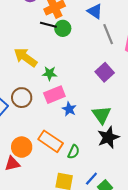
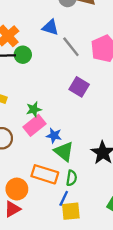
green star: (50, 73) -> (34, 109), moved
green triangle: (102, 115) -> (64, 152), moved
blue line: (91, 179) -> (64, 198), moved

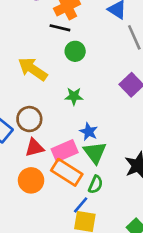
green circle: (23, 55) -> (75, 51), moved
pink rectangle: (35, 125) -> (65, 151), moved
red triangle: (12, 209) -> (34, 148), moved

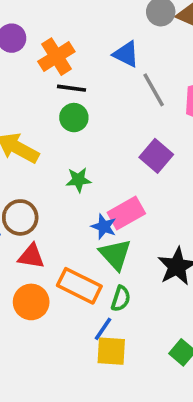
black line: (60, 28) -> (72, 88), moved
red triangle: (34, 148) -> (31, 256), turned 30
pink rectangle: (65, 151) -> (126, 213), moved

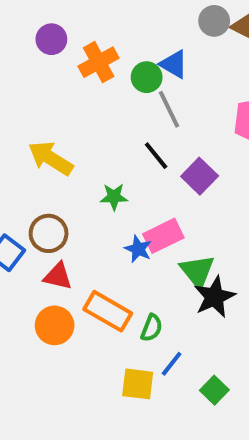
black line: (72, 88) -> (156, 156), moved, turned 40
gray line: (154, 90) -> (169, 109), moved
green circle: (74, 118) -> (147, 77), moved
green triangle: (115, 254) -> (197, 271), moved
blue line: (103, 329) -> (172, 364), moved

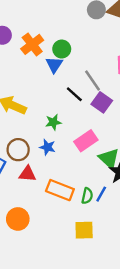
blue triangle: (174, 64) -> (54, 65), moved, turned 42
gray line: (169, 109) -> (93, 81), moved
blue star: (138, 249) -> (47, 147), moved
orange circle: (55, 325) -> (18, 219), moved
blue line: (172, 364) -> (101, 194), moved

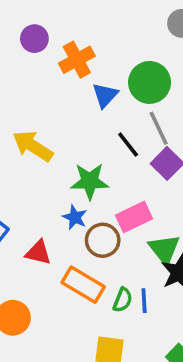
green circle: (62, 49) -> (150, 82), moved, size x1.5
green star: (53, 122) -> (90, 181), size x1.5
brown circle: (18, 150) -> (103, 240), moved
blue line: (101, 194) -> (144, 301), turned -42

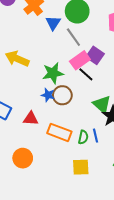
gray line: (159, 128) -> (73, 37), moved
black line: (128, 145) -> (86, 74), moved
pink rectangle: (134, 217) -> (80, 60), moved
brown circle: (103, 240) -> (62, 95), moved

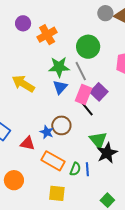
blue triangle: (53, 23) -> (60, 87), moved
pink rectangle: (80, 60) -> (83, 94), turned -42
green star: (53, 73) -> (59, 67), moved
blue star: (48, 95) -> (47, 132), moved
yellow square: (81, 167) -> (57, 193), moved

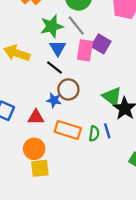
black line: (87, 109) -> (54, 68), moved
orange circle: (14, 180) -> (34, 149), moved
yellow square: (57, 193) -> (40, 168), moved

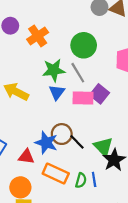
pink rectangle: (85, 50) -> (83, 98), turned 75
black line: (54, 68) -> (77, 142), moved
blue star: (54, 100) -> (46, 143), size x1.5

